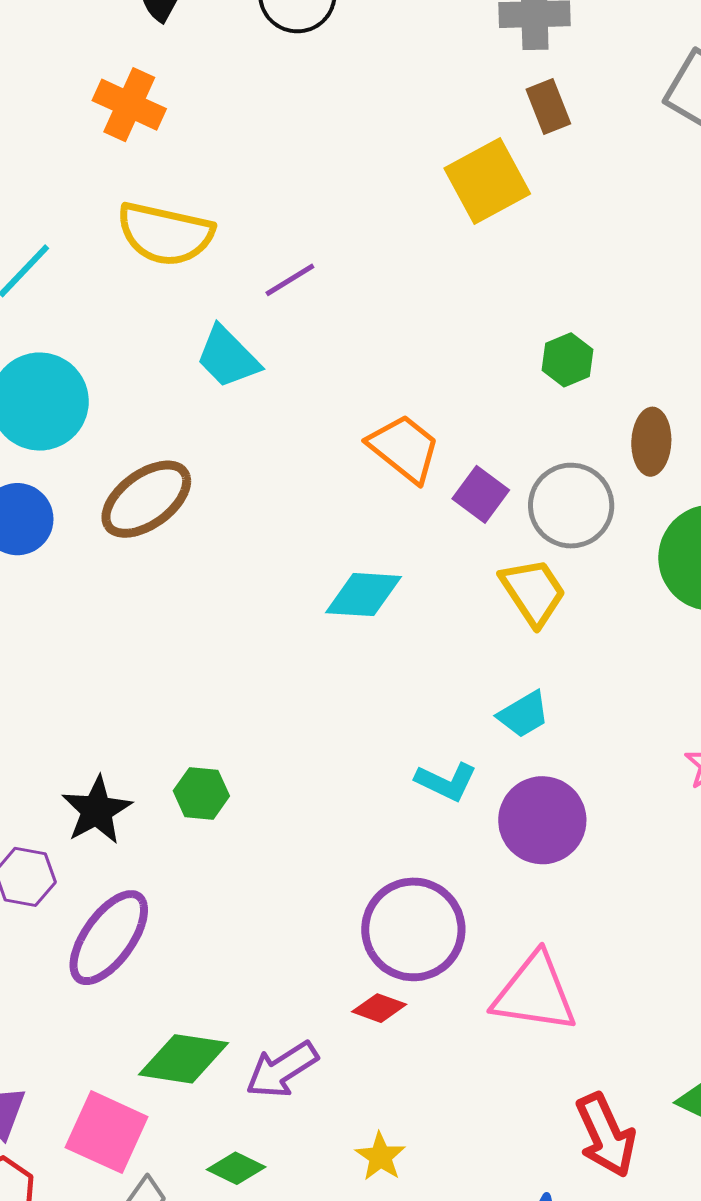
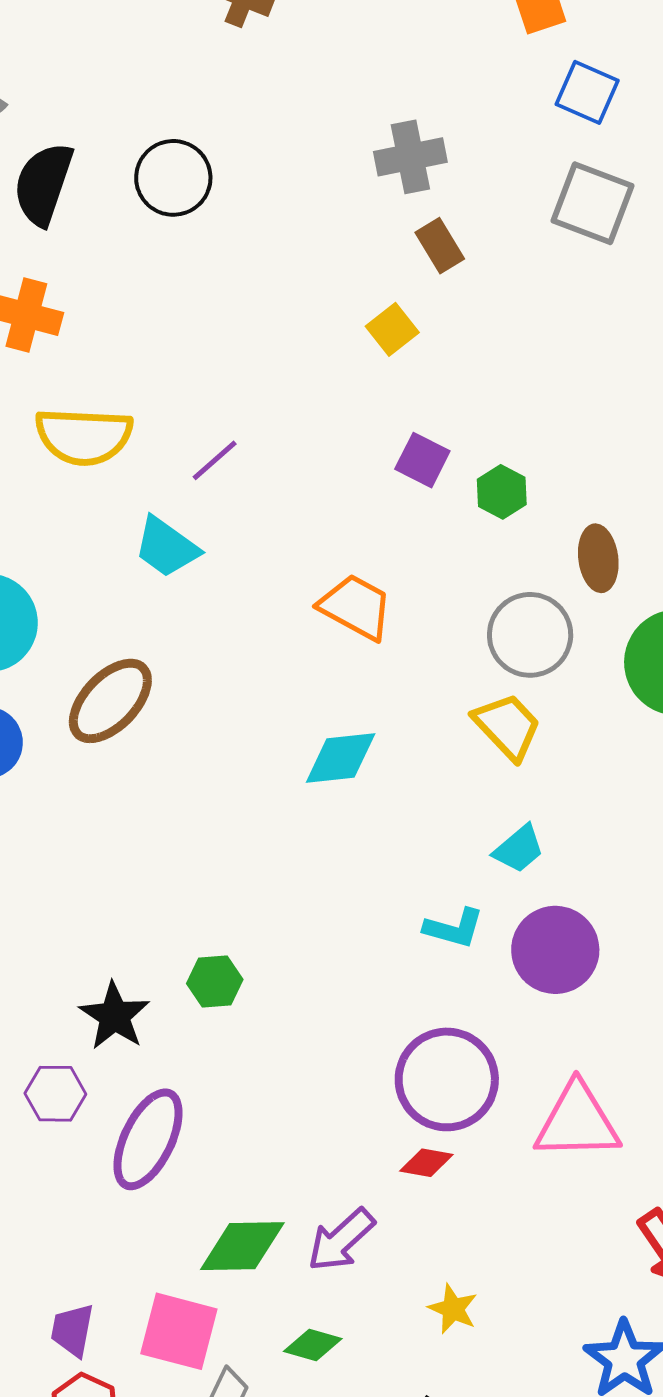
yellow square: (487, 181) -> (392, 329), size x0.6
purple square: (481, 494) -> (422, 460), moved

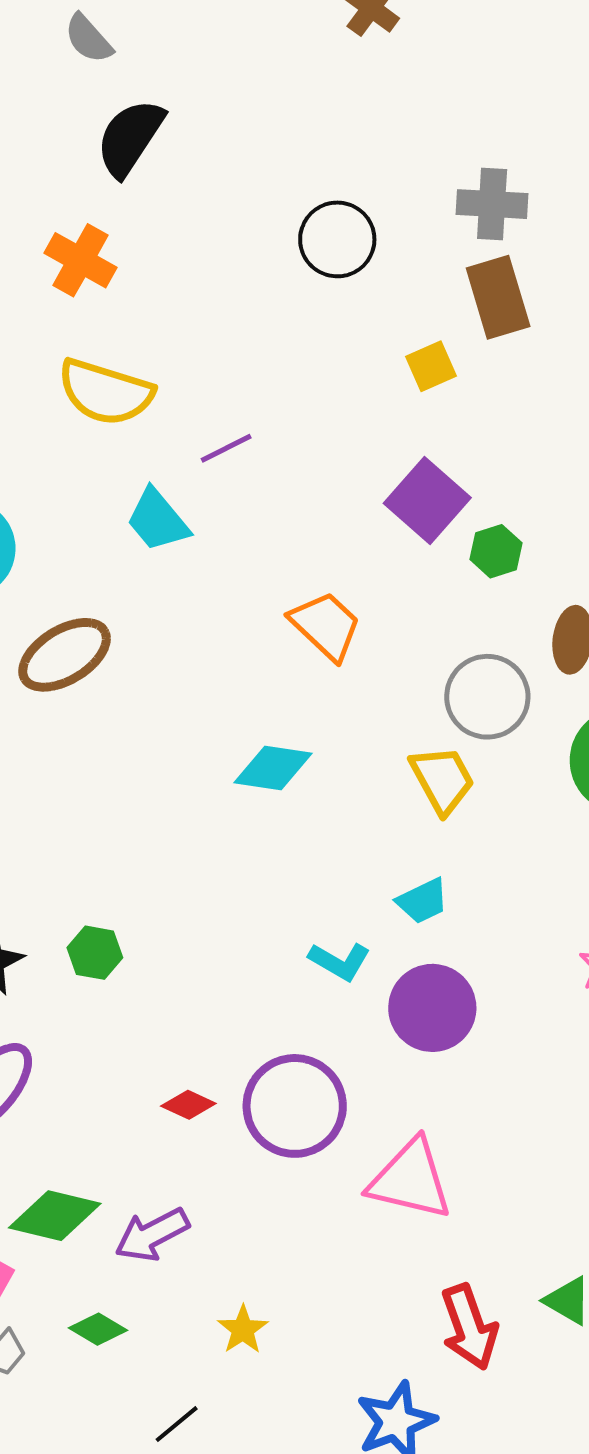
black circle: (173, 178) -> (337, 239), moved
brown rectangle: (440, 246) -> (498, 297), size x1.5
purple square: (422, 460) -> (427, 500), size x1.5
red diamond: (426, 1163) -> (188, 1105), moved

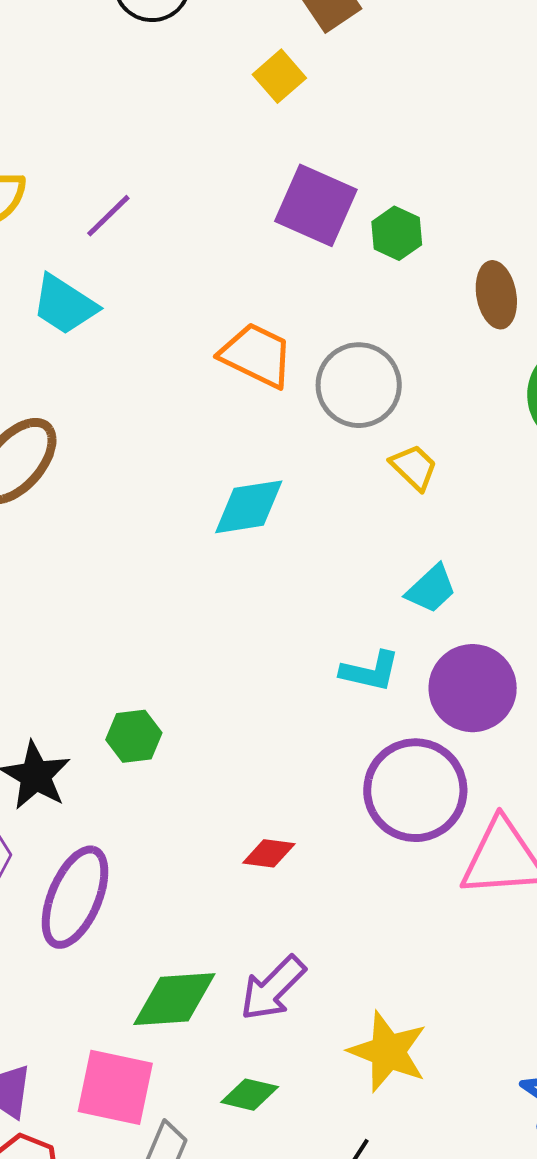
gray circle: (487, 697) -> (359, 385), moved
yellow trapezoid: (442, 780) -> (414, 467), size x0.7
purple circle: (295, 1106) -> (415, 790), moved
yellow star: (243, 1330) -> (388, 1052), size x1.6

